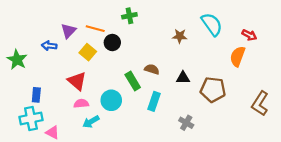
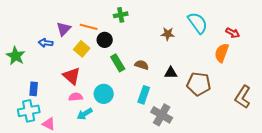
green rectangle: (133, 81) -> (118, 63), moved
gray cross: (186, 123) -> (162, 115), moved, size x1.5

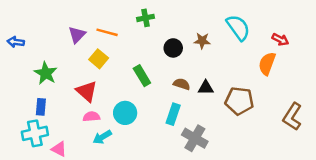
black circle: (105, 40) -> (173, 48), moved
blue arrow: (46, 43) -> (16, 42), moved
green star: (16, 56) -> (46, 73), moved
brown semicircle: (142, 65) -> (182, 84), moved

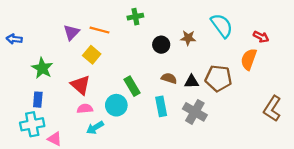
green rectangle: (142, 76) -> (132, 86), moved
brown pentagon: (239, 101) -> (218, 78), moved
cyan rectangle: (173, 114) -> (161, 106), turned -30
gray cross: (195, 138) -> (195, 112), moved

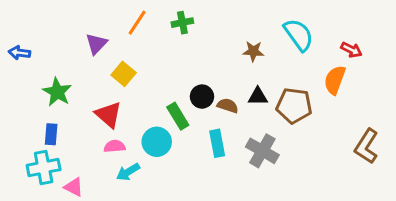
orange line: (99, 30) -> (137, 23), moved, turned -72
black circle: (161, 45) -> (202, 97), moved
black triangle: (191, 82) -> (258, 97), moved

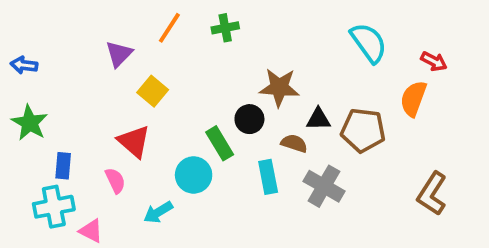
brown star: (253, 51) -> (279, 87), moved, size x1.5
green star: (57, 92) -> (30, 123), moved
brown semicircle: (228, 106) -> (294, 143), moved
pink semicircle: (114, 146) -> (115, 181), moved, turned 70
brown L-shape: (366, 146) -> (432, 194), moved

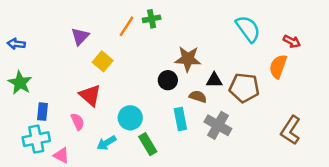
orange line: (169, 28) -> (126, 26), moved
green rectangle: (220, 143) -> (148, 144), moved

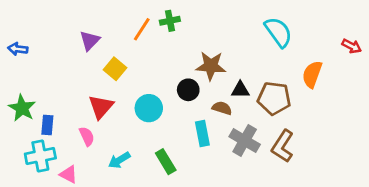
red arrow: (292, 41) -> (352, 46), moved
green star: (20, 83) -> (22, 108), moved
red triangle: (90, 95) -> (101, 107), turned 30
cyan circle: (130, 118) -> (149, 108), moved
brown L-shape: (291, 130) -> (283, 146), moved

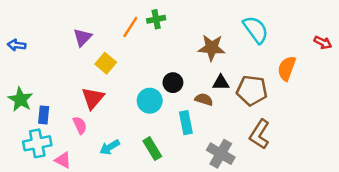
brown star: (211, 66) -> (212, 48), moved
cyan circle: (149, 108) -> (150, 101), moved
gray cross: (245, 141) -> (221, 154), moved

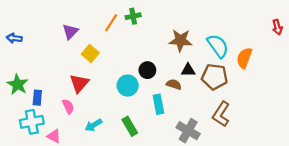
cyan semicircle: (256, 30) -> (218, 46), moved
red arrow: (323, 43) -> (277, 27), moved, turned 48

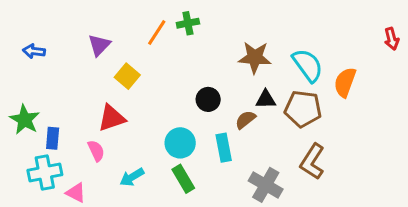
blue arrow: (14, 38) -> (34, 51), moved
red triangle: (79, 83) -> (112, 118), turned 30
brown semicircle: (174, 84) -> (245, 120), turned -56
cyan circle: (128, 86) -> (180, 143), moved

